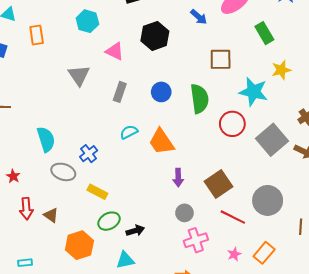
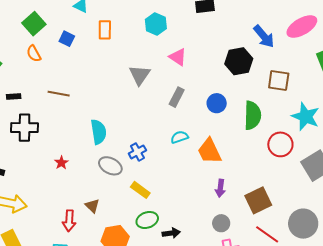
blue arrow: (199, 17) -> (264, 36), size x1.4
black hexagon: (155, 36) -> (239, 61), moved
red arrow: (26, 209) -> (69, 221), moved

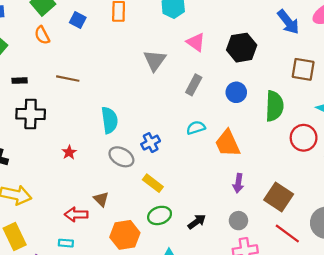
black hexagon: (239, 61) -> (242, 48), moved
brown square: (258, 200) -> (279, 197), turned -32
red arrow: (69, 221) -> (76, 214), turned 85
black arrow: (171, 233) -> (197, 222), moved, turned -30

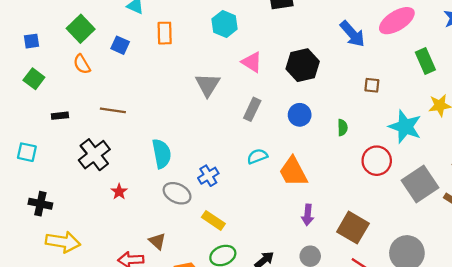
brown square: (303, 69) -> (372, 85), size x0.6
green semicircle: (274, 106) -> (343, 128), size x0.5
black cross: (31, 114) -> (94, 155), moved, turned -36

